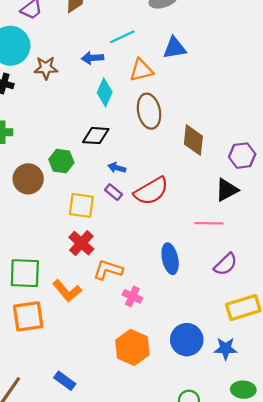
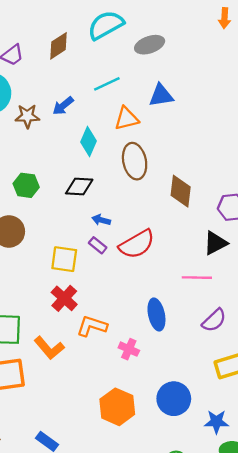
blue arrow: (92, 58) -> (63, 106), moved, turned -35
green hexagon: (61, 161) -> (26, 185), moved
pink cross: (132, 296) -> (129, 349), moved
blue star: (226, 349) -> (216, 422), moved

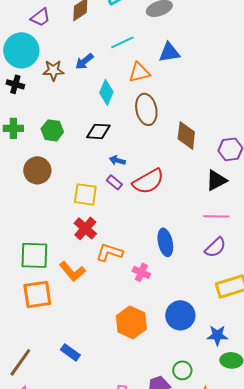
pink line: (197, 278) -> (216, 216), moved

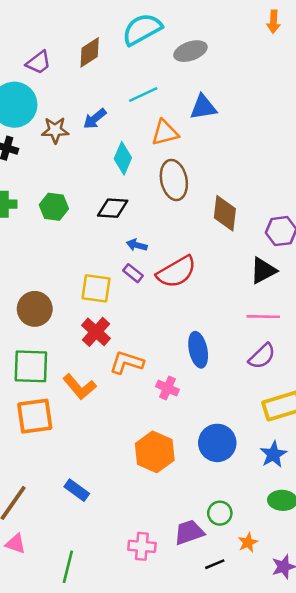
brown circle: (37, 170) -> (35, 309), moved
blue star: (217, 335) -> (273, 454), moved, turned -30

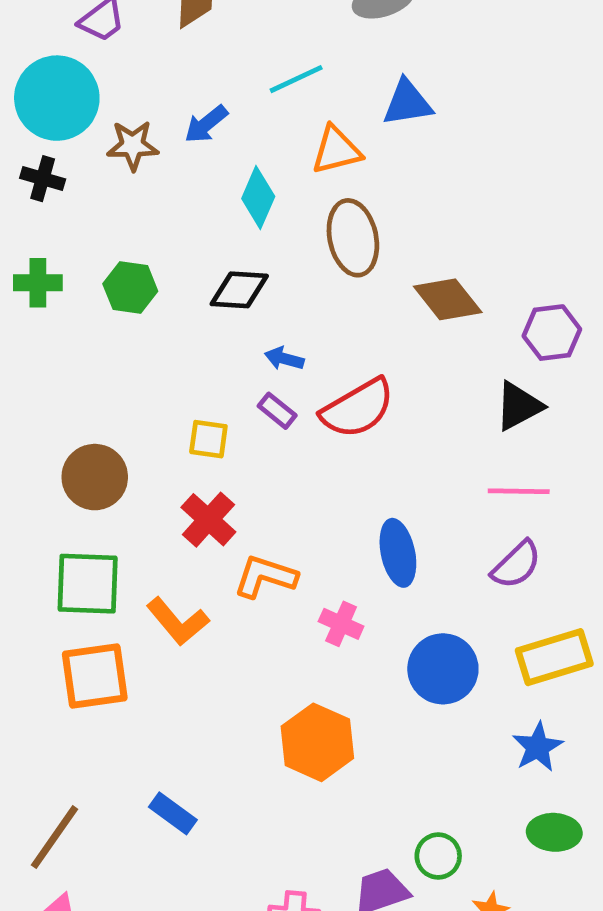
brown diamond: (225, 213) -> (448, 299), turned -45
yellow square: (96, 288) -> (208, 439), size x0.7
blue circle: (217, 443) -> (443, 669), moved

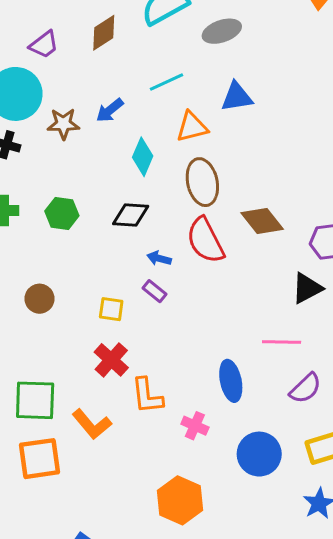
red semicircle: (358, 408) -> (205, 240), moved, turned 93
brown circle: (95, 477) -> (39, 299), moved, size x0.7
pink line: (519, 491) -> (282, 342), moved
orange L-shape: (265, 577) -> (147, 396), turned -114

